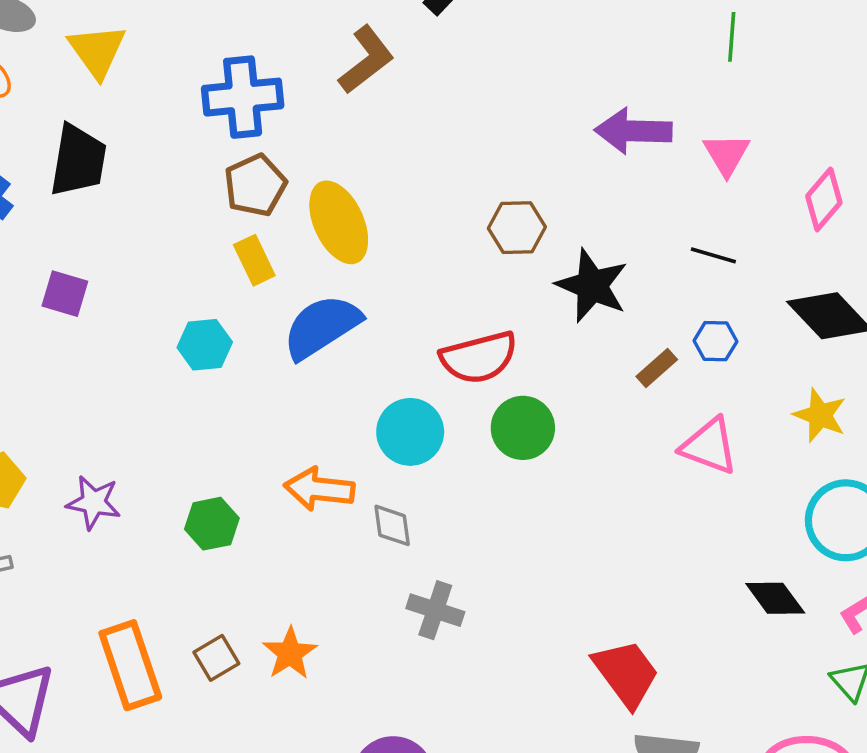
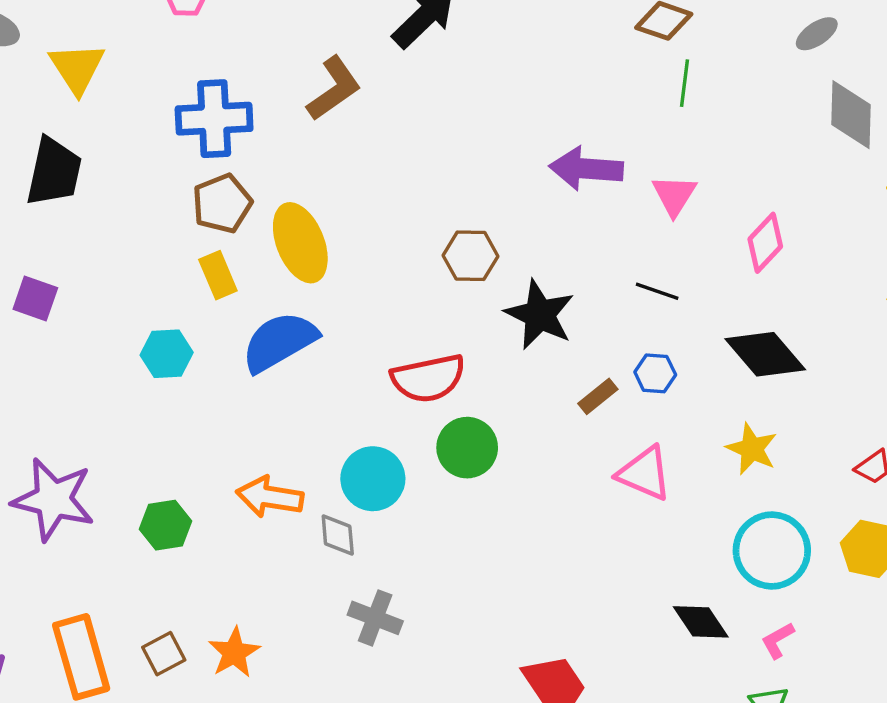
cyan circle: (410, 432) -> (373, 479), moved
purple star: (94, 502) -> (53, 499), size x1.6

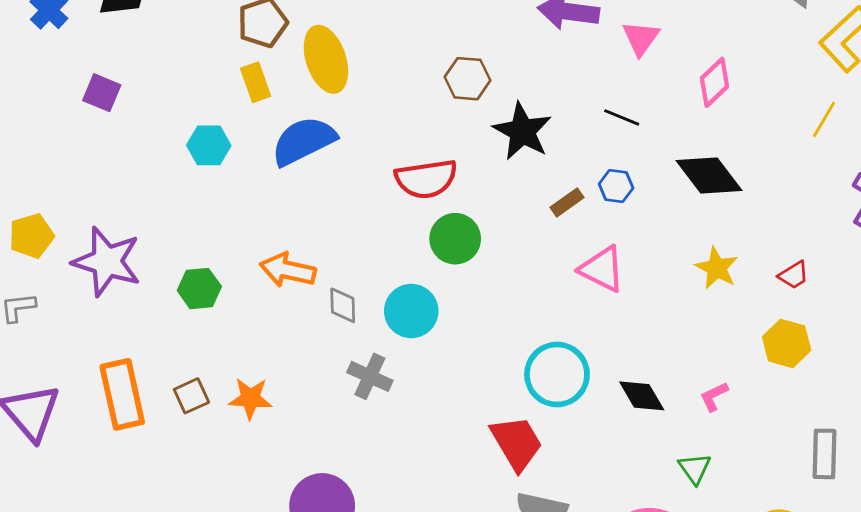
yellow star: (752, 449) -> (717, 268), moved
cyan circle: (373, 479) -> (411, 311), moved
cyan circle: (772, 550) -> (557, 374), moved
pink L-shape: (778, 640) -> (714, 396), moved
orange star: (234, 653) -> (250, 398), turned 30

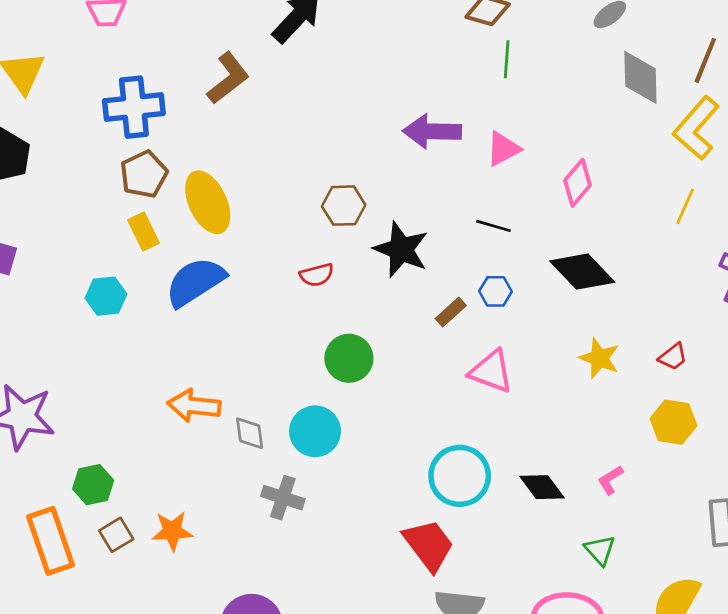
pink triangle: (641, 38) -> (503, 149), turned 33
red semicircle: (426, 179) -> (317, 275), moved, size x0.6
green hexagon: (199, 289) -> (93, 485), moved

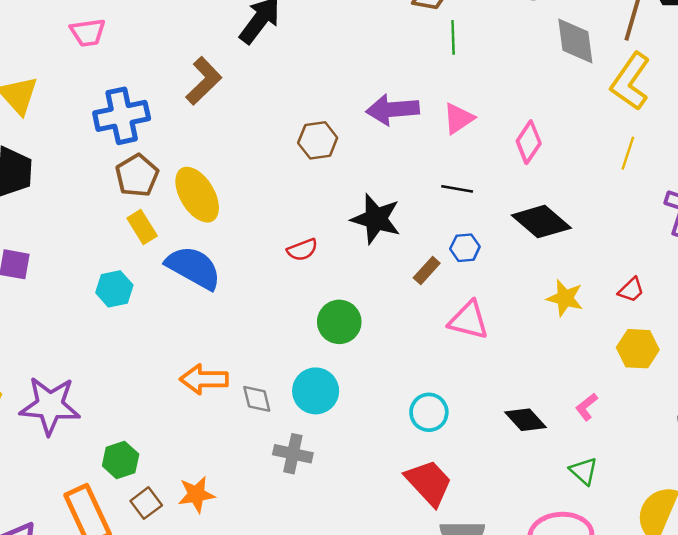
brown hexagon: (344, 206) -> (318, 140), moved
blue semicircle: (195, 282) -> (193, 268), turned 68
cyan circle: (460, 476) -> (429, 412), moved, size x0.7

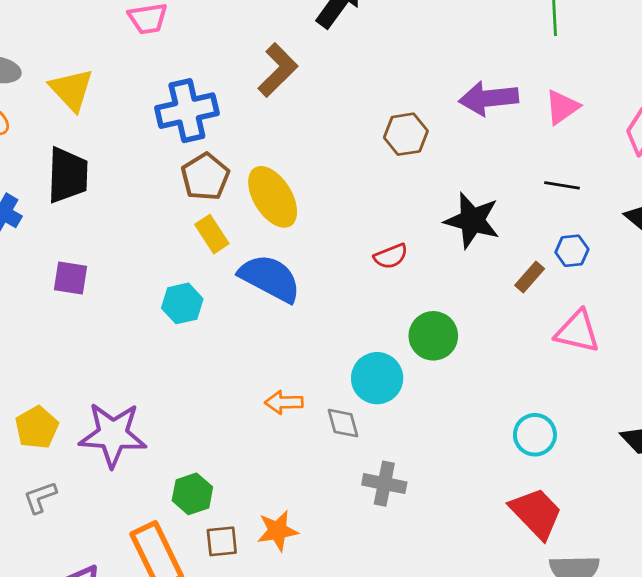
orange arrow: (204, 379) -> (284, 402), size x0.7
cyan circle: (316, 391) -> (377, 378), moved
brown square: (146, 503) -> (222, 541), turned 32

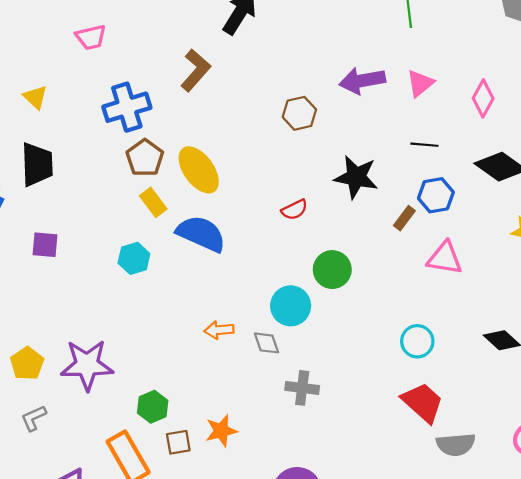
yellow triangle: (71, 90) -> (35, 97), size x0.7
blue hexagon: (572, 251) -> (436, 195), size x1.4

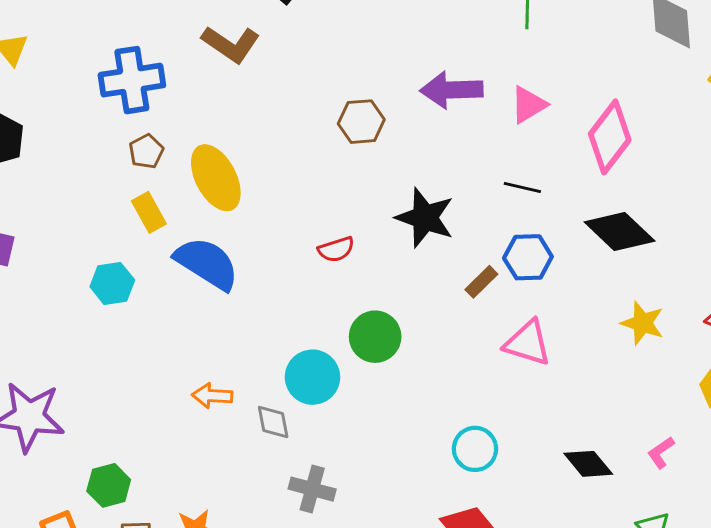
brown L-shape: (196, 70) -> (231, 44), turned 75
pink diamond: (483, 98) -> (610, 137), size x1.4
brown pentagon: (145, 158) -> (146, 151), size x0.7

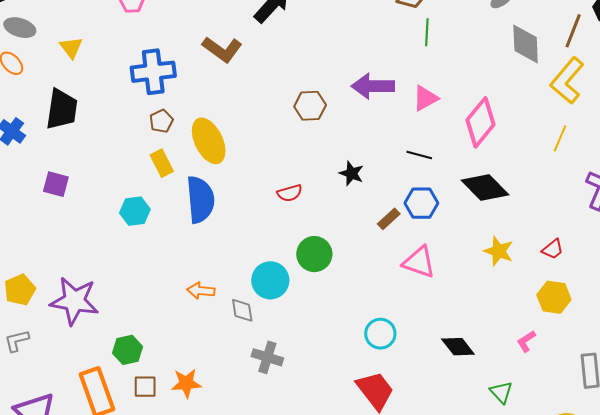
black star: (425, 218) -> (351, 173), size x0.6
blue semicircle: (207, 263) -> (200, 200), turned 51
pink L-shape: (661, 452) -> (526, 341), moved

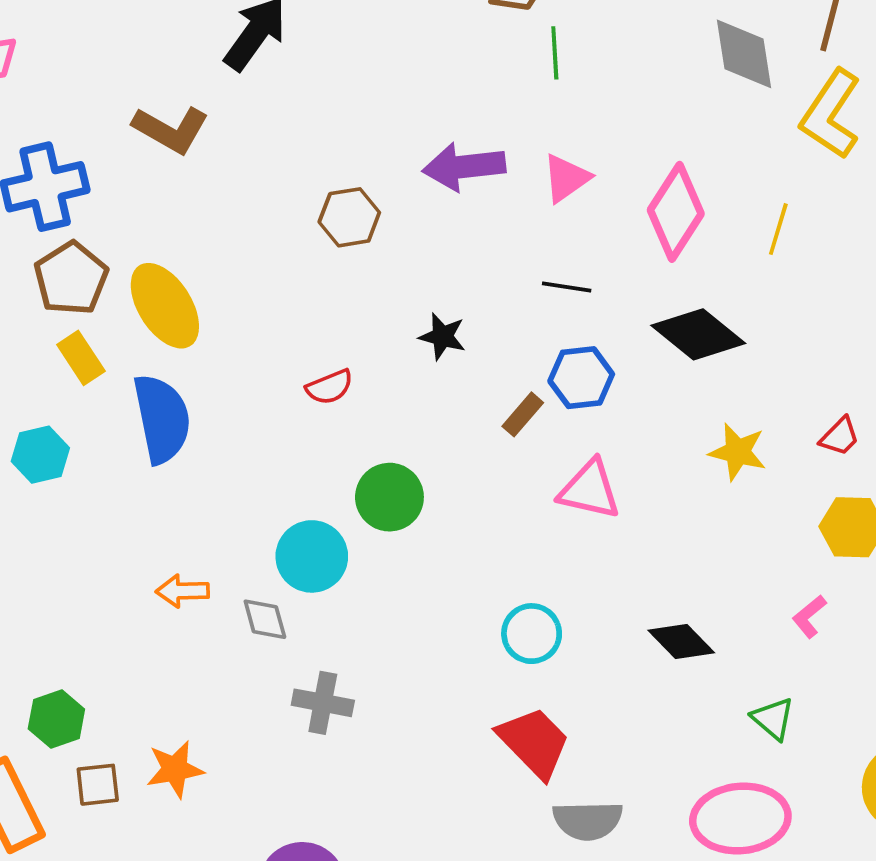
brown pentagon: (161, 121) -> (71, 278), size x1.6
yellow line: (560, 138) -> (778, 229), moved

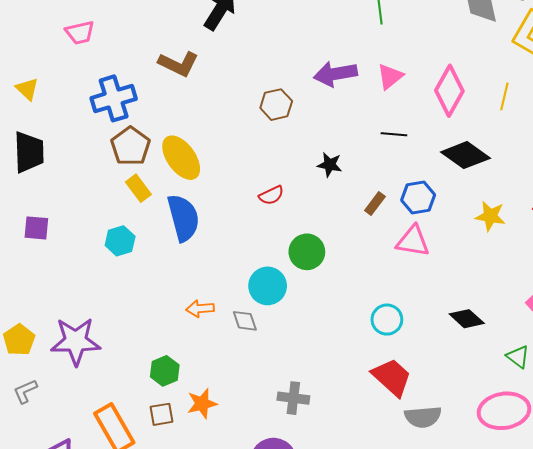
blue hexagon: (581, 378) -> (418, 197), moved
gray cross: (323, 703) -> (293, 398), moved
green hexagon: (56, 719) -> (165, 371), moved

